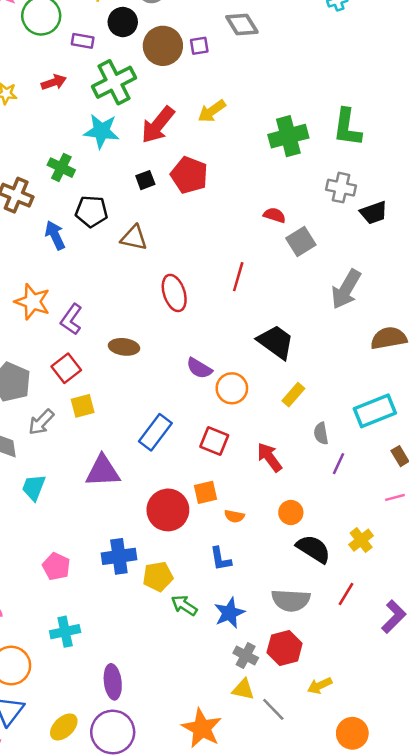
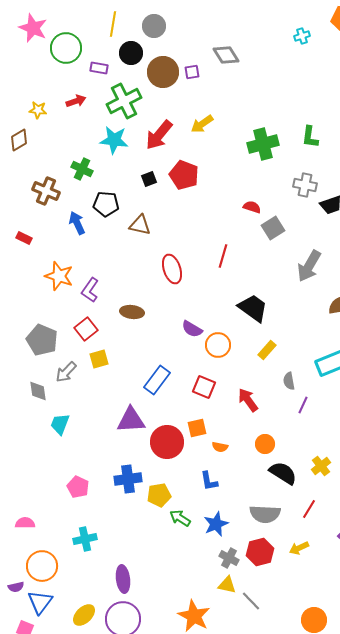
green L-shape: (347, 127) -> (310, 137), size x0.7
purple triangle: (103, 471) -> (131, 420), moved
yellow arrow: (320, 686) -> (299, 548), moved

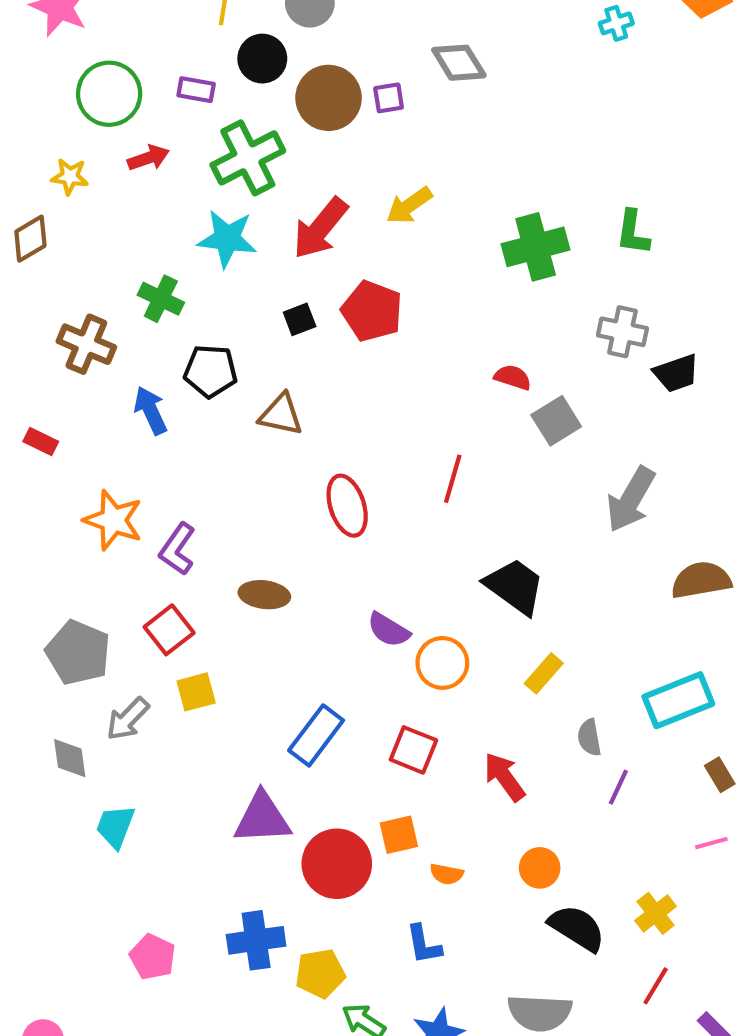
green circle: (66, 48) -> (109, 94), moved
red line: (309, 509) -> (656, 986), moved

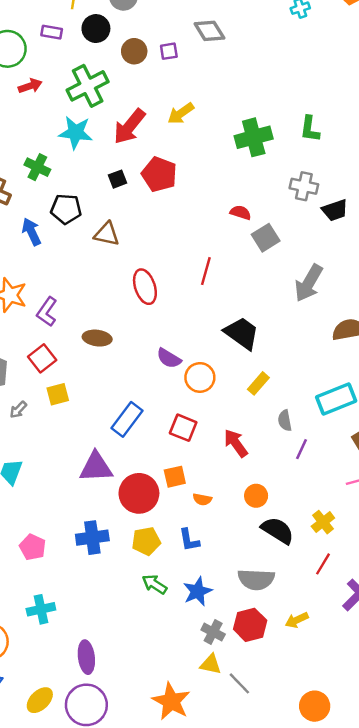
purple rectangle: (196, 90) -> (52, 32), moved
brown circle: (329, 98) -> (134, 51), size x0.7
gray arrow: (128, 719) -> (18, 410), size x0.7
yellow pentagon: (320, 973) -> (146, 541), moved

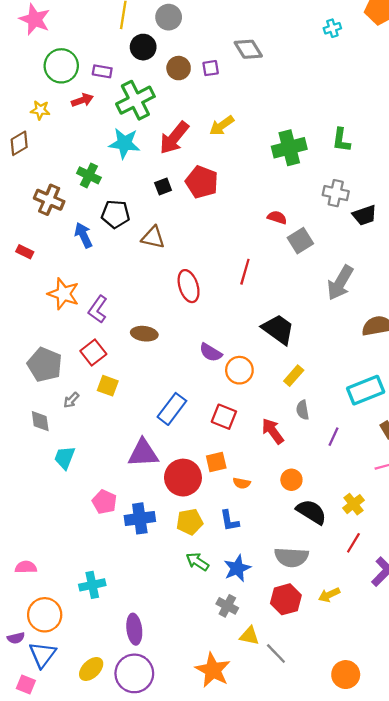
purple rectangle: (52, 32) -> (102, 71), moved
yellow square: (58, 394) -> (108, 386), turned 35
gray semicircle: (285, 420) -> (303, 410), moved
pink pentagon: (33, 547) -> (104, 502), moved
gray cross: (213, 632) -> (227, 606), moved

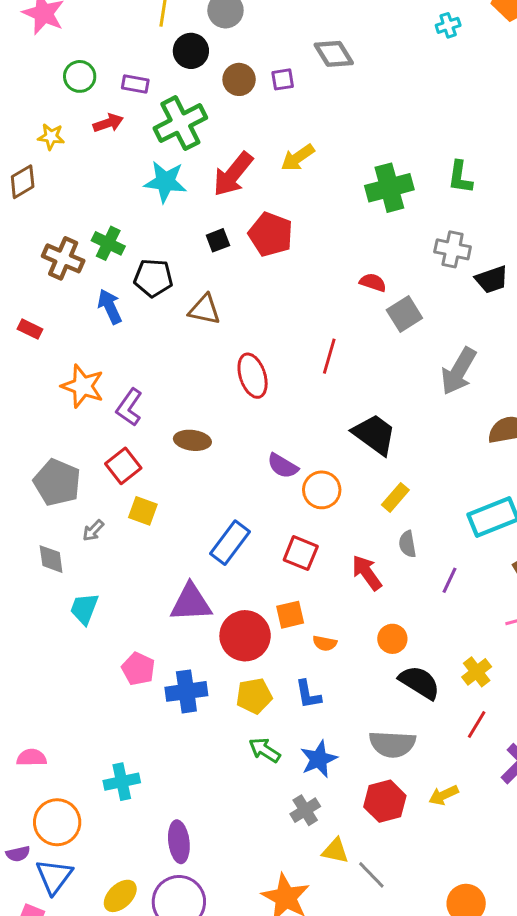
green circle: (61, 66) -> (80, 76), size x0.7
green cross: (89, 175) -> (108, 243), moved
gray cross: (227, 606) -> (305, 810), turned 30

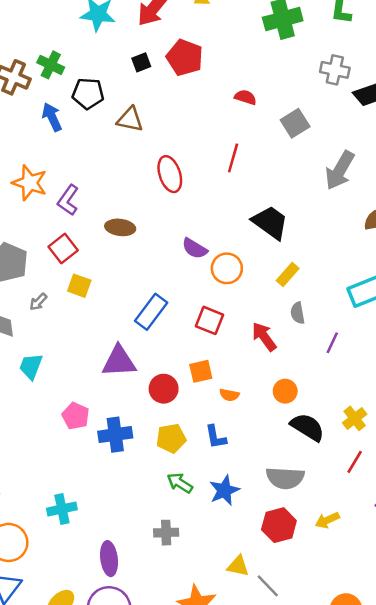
red semicircle: (373, 282) -> (245, 97), moved
red circle: (245, 636) -> (164, 389), size x0.7
gray cross: (305, 810) -> (166, 533), moved, turned 30

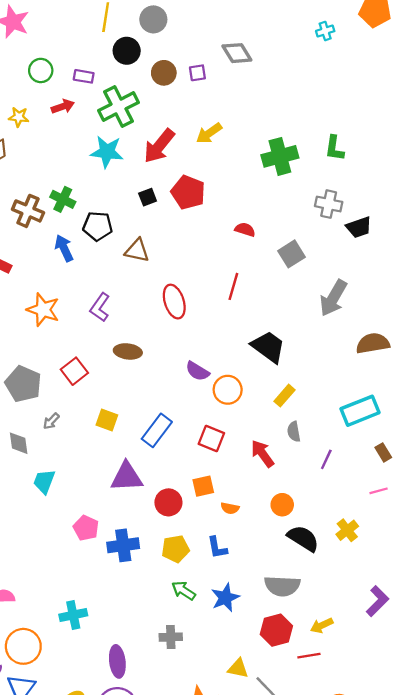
purple L-shape: (68, 200) -> (100, 307), moved
yellow square: (79, 286) -> (107, 420), moved
red line: (355, 462) -> (309, 656), moved, turned 50

